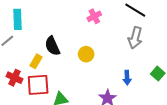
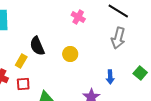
pink cross: (94, 16) -> (78, 17), turned -32
red square: (38, 85) -> (23, 84), size x0.6

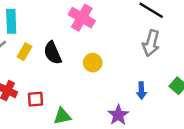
pink cross: (78, 17) -> (82, 18), moved, size x1.5
yellow rectangle: (21, 61) -> (25, 52), moved

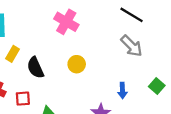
gray arrow: (151, 43) -> (132, 46), turned -60
black semicircle: (53, 53) -> (35, 68), moved

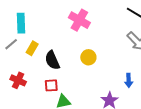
red square: (23, 99) -> (51, 85), moved

